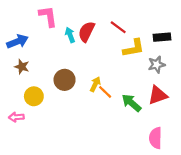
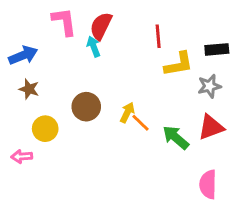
red line: (118, 27) -> (158, 36), turned 49
red semicircle: (86, 32) -> (101, 26), moved

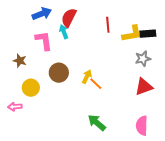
pink L-shape: (64, 22) -> (44, 41), moved
blue arrow: (23, 55) -> (42, 14), moved
yellow L-shape: (179, 64) -> (132, 34), moved
green arrow: (176, 137) -> (97, 123), moved

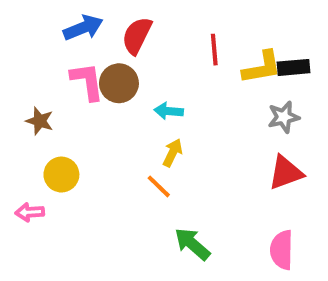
cyan arrow: (64, 32) -> (169, 111), moved, turned -64
brown circle: (59, 73) -> (119, 83), moved
orange line: (96, 84) -> (159, 186), moved

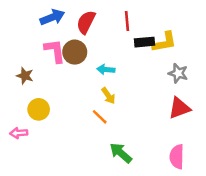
red line: (214, 50) -> (127, 21), moved
black rectangle: (294, 67) -> (144, 42), moved
gray star: (284, 117) -> (178, 73), turned 30
yellow arrow: (173, 153) -> (108, 96), turned 119

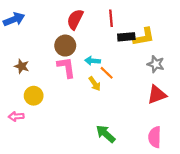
blue arrow: (52, 17) -> (14, 19), moved
pink L-shape: (55, 51) -> (66, 67), moved
orange line: (100, 117) -> (107, 73), moved

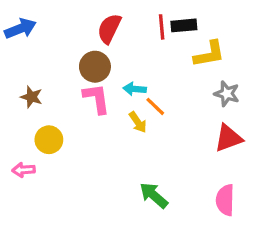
black rectangle: (126, 37) -> (184, 25), moved

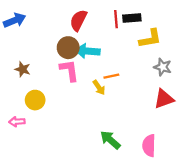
cyan arrow: (135, 89) -> (88, 51), moved, size x1.5
orange line: (155, 106) -> (111, 76), turned -56
pink semicircle: (225, 200) -> (149, 146), moved

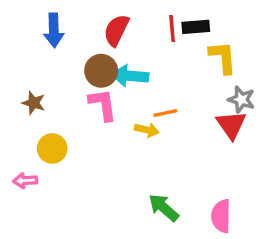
blue arrow: (15, 20) -> (54, 30), moved, turned 110
yellow L-shape: (150, 39) -> (223, 57), turned -85
yellow arrow: (99, 88) -> (147, 130), turned -42
red triangle: (164, 99) -> (231, 125), moved, turned -45

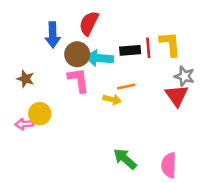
black rectangle: (196, 27) -> (130, 50), moved
red line: (172, 29) -> (148, 48), moved
blue arrow: (54, 30) -> (53, 35), moved
pink arrow: (25, 181) -> (24, 124), moved

